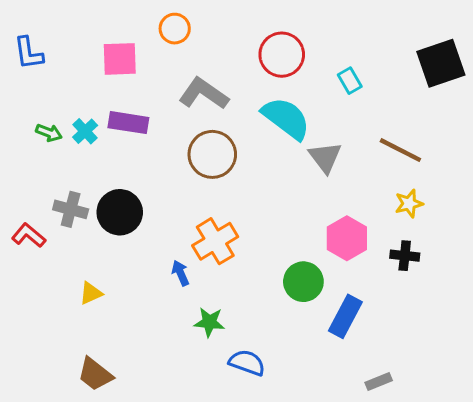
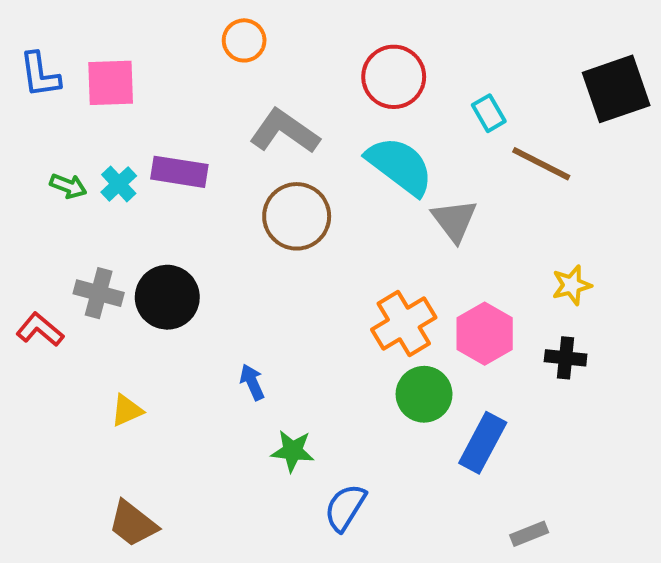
pink square: (120, 59) -> (111, 83), moved
brown line: (400, 150) -> (541, 164), moved
orange cross: (215, 241) -> (404, 323), moved
blue semicircle: (247, 363) -> (345, 507), turned -78

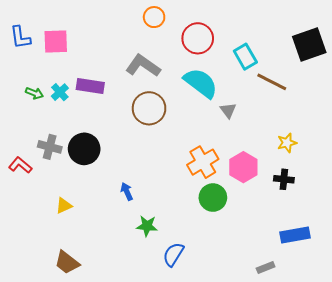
orange circle: (244, 40) -> (154, 17), moved
cyan rectangle: (489, 113) -> (245, 57), size x1.4
gray triangle: (454, 220) -> (228, 110), size x0.7
blue rectangle: (483, 443) -> (295, 235), moved, turned 52

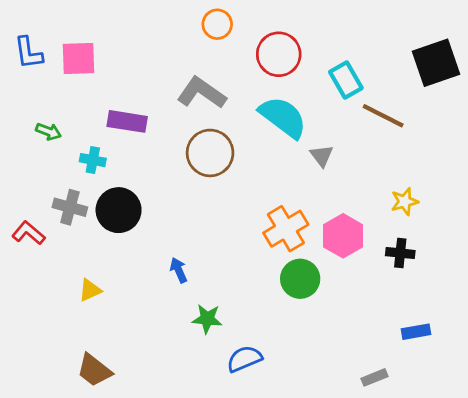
cyan cross: (60, 92) -> (93, 160), moved, turned -36
blue rectangle: (295, 235) -> (416, 332), size x0.7
blue semicircle: (173, 254) -> (244, 359), turned 35

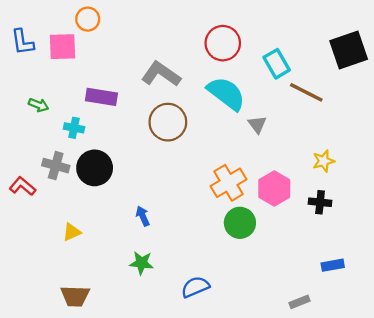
orange circle: (217, 24) -> (88, 19), moved
green star: (207, 319) -> (142, 263), moved
brown trapezoid: (94, 370) -> (75, 296), turned -36

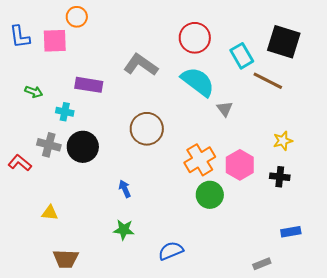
black square: (349, 50) -> (284, 42), moved, turned 36
brown circle: (168, 122) -> (147, 129), moved
yellow triangle: (72, 232) -> (50, 213), moved, turned 30

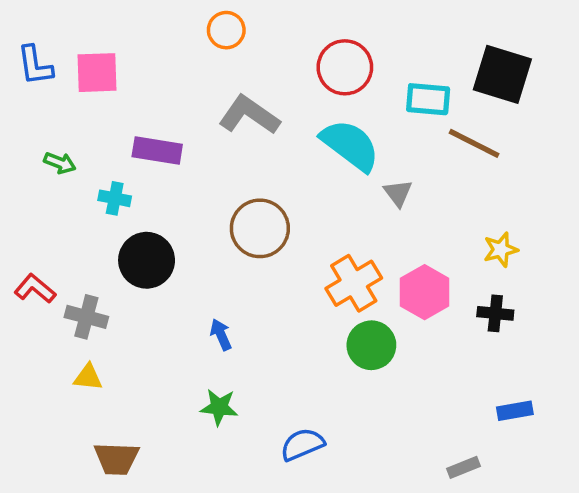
orange circle: (77, 17) -> (226, 30), moved
cyan rectangle: (242, 56) -> (428, 99), turned -55
gray cross: (49, 145) -> (86, 317), moved

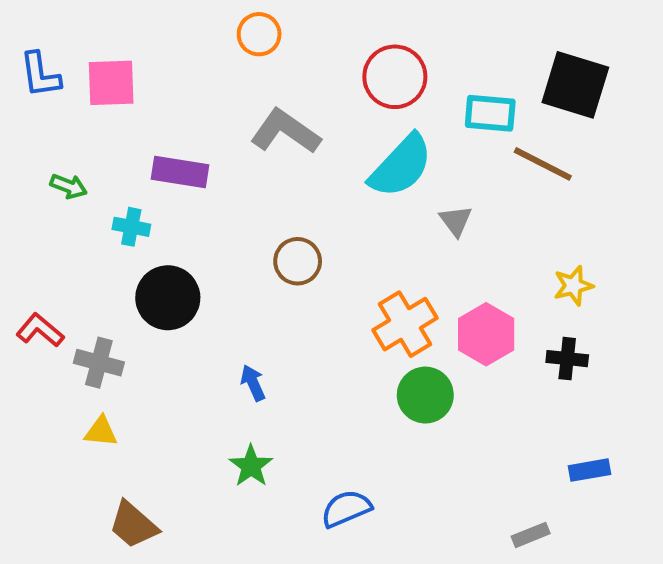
cyan semicircle: (350, 145) -> (401, 166), turned 96
brown circle: (260, 228) -> (298, 261), size x0.7
green star: (219, 407) -> (251, 466), turned 30
brown trapezoid: (116, 459) -> (133, 525), turned 39

